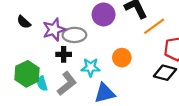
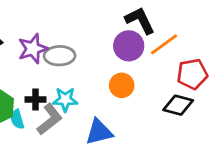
purple circle: (104, 14) -> (129, 46), moved
black cross: (64, 54) -> (36, 99), moved
cyan star: (91, 67) -> (65, 99), moved

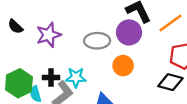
orange line: (164, 44) -> (170, 23), moved
gray ellipse: (60, 56) -> (97, 41), moved

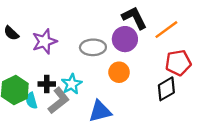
cyan star: (76, 77) -> (72, 84), turned -30
black diamond: (170, 82) -> (166, 89), turned -45

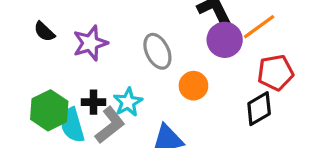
purple circle: (125, 39) -> (225, 40), moved
gray ellipse: (93, 47) -> (157, 51), turned 65
cyan semicircle: (31, 101) -> (72, 125), size x1.5

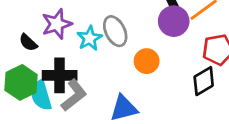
black semicircle: (44, 32) -> (28, 43), moved
black cross: (94, 102) -> (60, 75), size x1.6
cyan star: (128, 102) -> (90, 38), moved

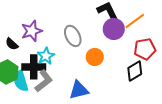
cyan star: (90, 38) -> (46, 56), moved

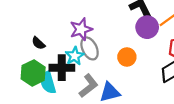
purple star: (32, 31) -> (81, 29), moved
gray ellipse: (73, 36) -> (90, 48), moved
gray L-shape: (44, 81) -> (88, 86), moved

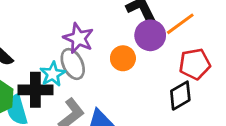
purple star: (81, 29) -> (78, 38), moved, turned -30
orange circle: (127, 57) -> (123, 58), moved

